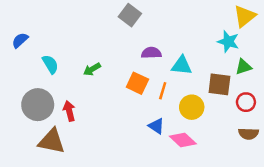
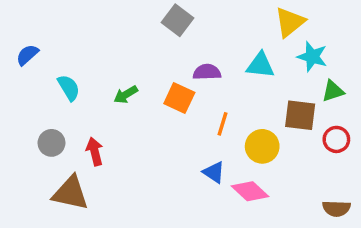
yellow triangle: (245, 16) -> (290, 22), moved
cyan triangle: (182, 66) -> (260, 65), moved
orange square: (137, 83) -> (179, 98), moved
gray circle: (38, 105) -> (51, 143), size x0.6
brown semicircle: (248, 134) -> (336, 209), moved

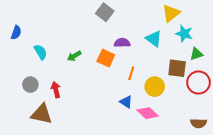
blue semicircle: (27, 55) -> (16, 33), turned 152
cyan triangle: (260, 65) -> (154, 39), turned 30
red circle: (336, 139) -> (198, 83), size x1.5

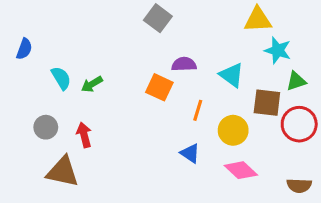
yellow triangle: (171, 13) -> (258, 20), turned 36
cyan triangle: (154, 39) -> (232, 75), moved
green arrow: (74, 56) -> (92, 84), moved
pink diamond: (148, 113) -> (241, 170), moved

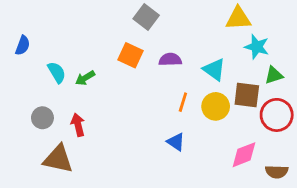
orange square: (159, 87) -> (130, 55), moved
yellow circle: (233, 130) -> (216, 106), moved
pink diamond: (241, 170) -> (244, 155), moved, turned -64

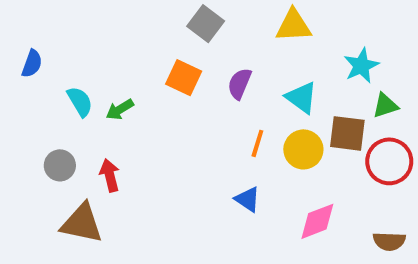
yellow triangle: (238, 18) -> (293, 26), moved
cyan star: (257, 47) -> (361, 66), turned 30
purple semicircle: (170, 60) -> (240, 84), turned -65
pink diamond: (244, 155) -> (317, 221), moved

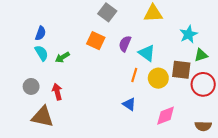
blue semicircle: (32, 64) -> (40, 33), moved
cyan triangle: (301, 98) -> (147, 53), moved

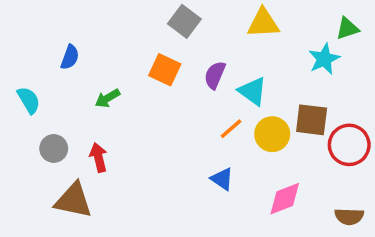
cyan semicircle: (42, 53) -> (29, 100), moved
green triangle: (201, 55) -> (347, 28), moved
orange line: (134, 75) -> (231, 129), turned 32

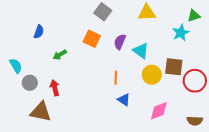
cyan semicircle: (29, 100) -> (16, 66), moved
orange line: (231, 129) -> (116, 78), moved, turned -48

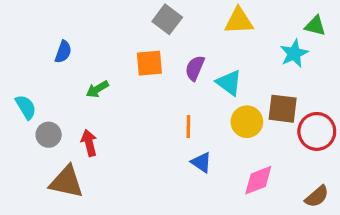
green triangle: (194, 16) -> (315, 26), turned 32
orange square: (92, 39) -> (149, 63), turned -30
brown semicircle: (195, 121) -> (317, 196), turned -42

